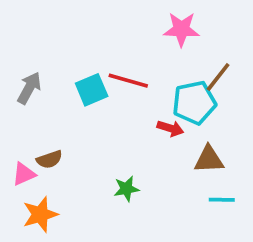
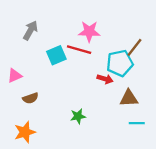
pink star: (181, 29) -> (89, 32), moved
gray arrow: (29, 88) -> (30, 30), moved
pink triangle: (24, 174) -> (15, 76), moved

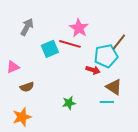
pink star: (89, 32) -> (79, 28), turned 30
brown triangle: (129, 98) -> (114, 87), turned 36
cyan line: (137, 123) -> (107, 102), moved

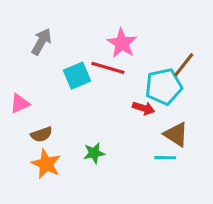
green star: (69, 103) -> (94, 153), moved
orange star: (22, 117) -> (46, 164), moved, turned -30

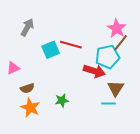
pink star: (122, 43) -> (117, 28), moved
red arrow: (144, 108) -> (94, 71), size x1.5
brown triangle: (176, 134) -> (116, 88), turned 30

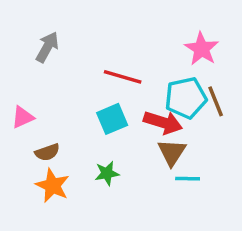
brown line: (121, 43) -> (216, 101), moved, turned -60
cyan square: (51, 50) -> (112, 119), moved
brown triangle: (116, 88) -> (172, 152), moved

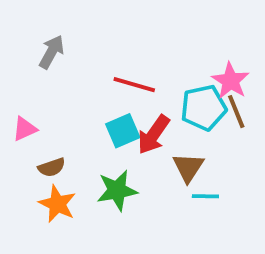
pink star: (202, 49) -> (230, 81), moved
red arrow: (163, 122) -> (154, 135), moved, turned 108
green star: (107, 173) -> (117, 190), size x1.5

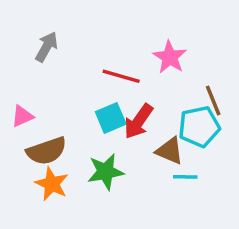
pink star: (230, 81) -> (170, 57), moved
cyan pentagon: (204, 108) -> (199, 127), moved
brown semicircle: (52, 167) -> (47, 151), size x1.6
brown triangle: (188, 167) -> (170, 151), turned -40

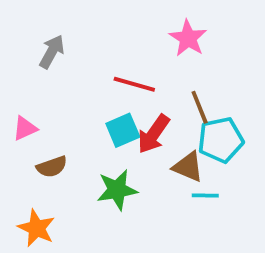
pink star: (170, 57) -> (188, 38), moved
brown line: (213, 101) -> (200, 107), moved
brown semicircle: (47, 151) -> (52, 167), size x0.7
orange star: (52, 184) -> (36, 228), moved

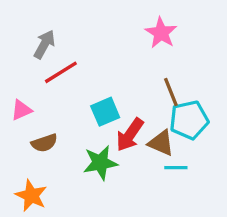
red line: (134, 84) -> (61, 72), moved, turned -48
red arrow: (153, 134) -> (130, 135), moved

